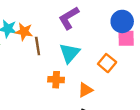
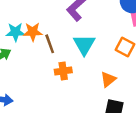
orange cross: (56, 80) -> (63, 71), moved

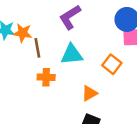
cyan triangle: (84, 45) -> (72, 55), turned 45

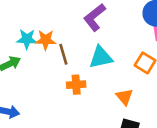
orange triangle: (90, 93) -> (124, 97), turned -35

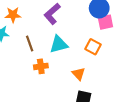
orange star: (46, 40) -> (13, 15), moved

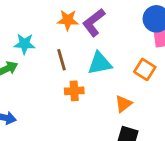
orange star: (13, 15) -> (68, 20), moved
orange triangle: (79, 74) -> (123, 104), turned 32

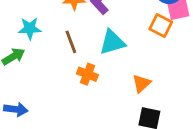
orange square: (145, 69) -> (161, 26), moved
orange cross: (74, 91) -> (87, 74), turned 30

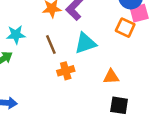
orange cross: (87, 74) -> (66, 71), turned -35
orange triangle: (141, 84) -> (111, 77), turned 42

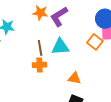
brown line: (51, 44) -> (40, 48), moved

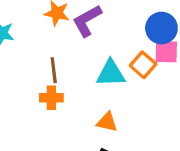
cyan triangle: (60, 47) -> (111, 73), moved

